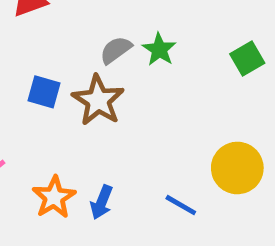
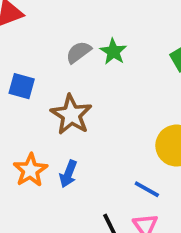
brown star: (98, 100) -> (71, 115), moved
blue line: (181, 205) -> (147, 189), moved

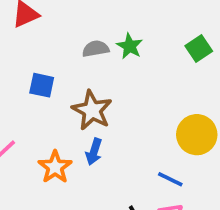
gray semicircle: (79, 52) -> (96, 49), turned 30
blue arrow: (68, 174) -> (94, 152), moved

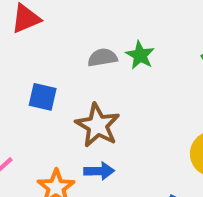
blue arrow: (94, 152) -> (99, 171), turned -110

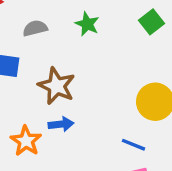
gray semicircle: (103, 58) -> (35, 28), moved

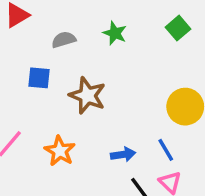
blue arrow: (61, 124) -> (123, 154), moved
blue line: (133, 145) -> (166, 150), turned 40

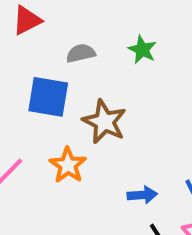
blue square: (39, 78) -> (48, 97), size x1.5
orange star: (60, 151) -> (68, 165), moved

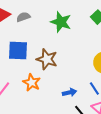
green star: (142, 50) -> (61, 22), size x1.5
gray semicircle: (81, 53) -> (23, 17), moved

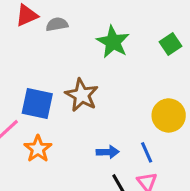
blue square: (18, 50) -> (37, 104), moved
orange star: (32, 83) -> (38, 149), moved

